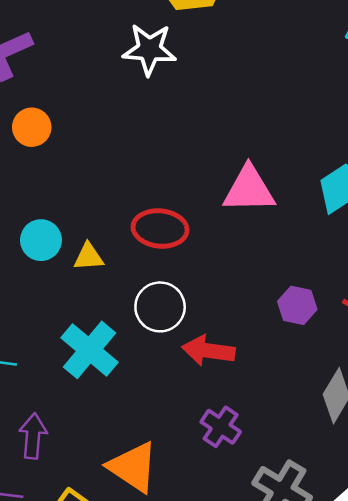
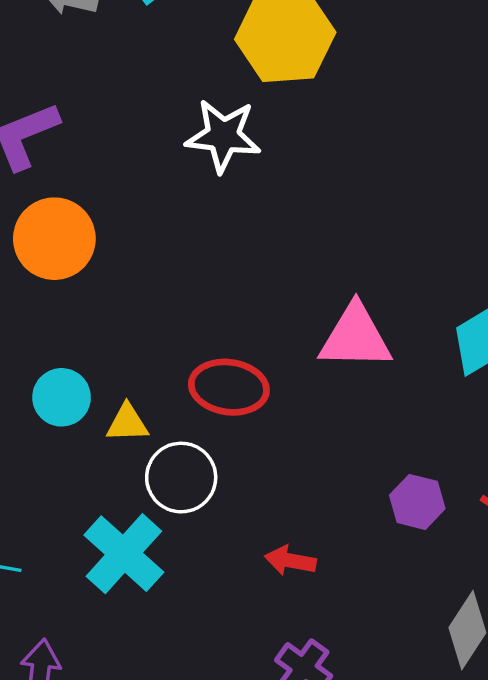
orange circle: (32, 127) -> (54, 239), size x1.5
white circle: (160, 307) -> (181, 478), moved
red arrow: (208, 351) -> (290, 561), size x0.7

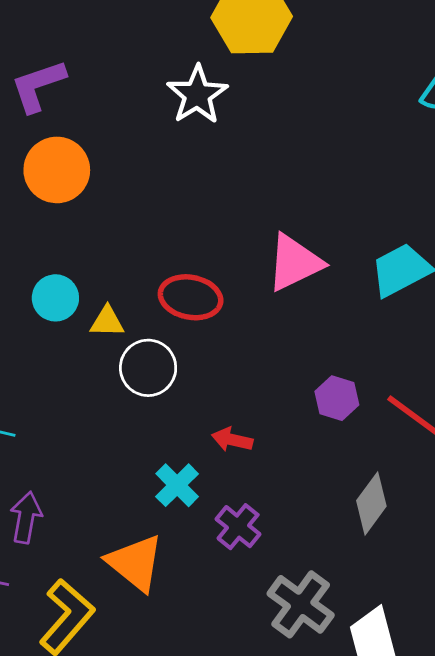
white star: (223, 136) -> (197, 95), turned 30
pink triangle: (355, 337) -> (295, 263), turned -30
cyan cross: (124, 554) -> (177, 485), moved, size x0.7

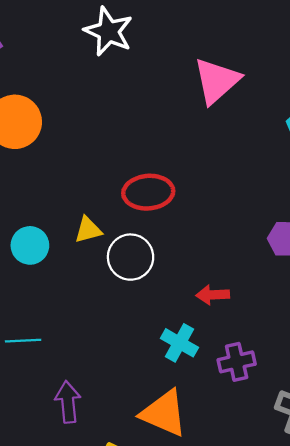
pink triangle: (295, 263) -> (217, 81), moved
cyan circle: (55, 298) -> (30, 245), moved
purple cross: (238, 527) -> (237, 362), turned -36

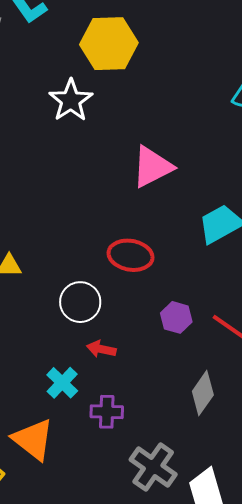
red ellipse: (148, 192) -> (131, 255), moved
white circle: (131, 257) -> (80, 302), moved

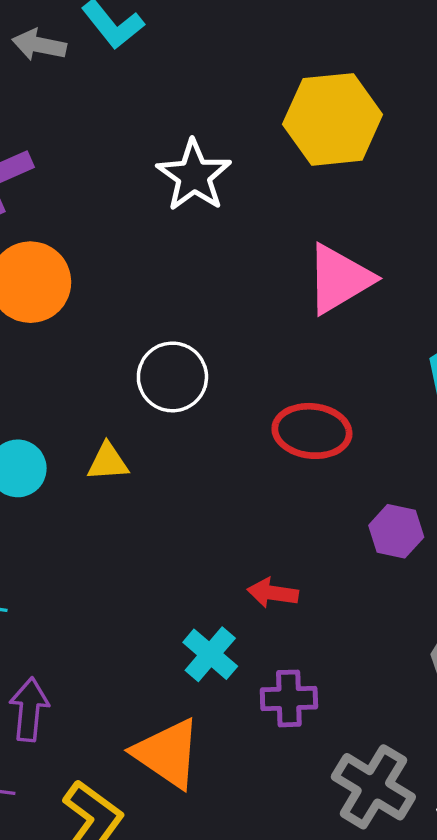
yellow hexagon: (109, 44) -> (333, 119), moved
white circle: (80, 302) -> (172, 377), moved

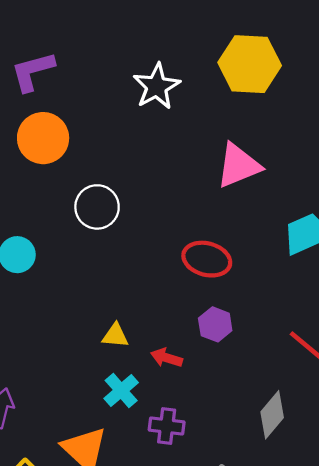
white circle: (172, 377) -> (97, 207), moved
yellow triangle: (108, 462) -> (115, 336), moved
purple hexagon: (396, 531) -> (215, 324), moved

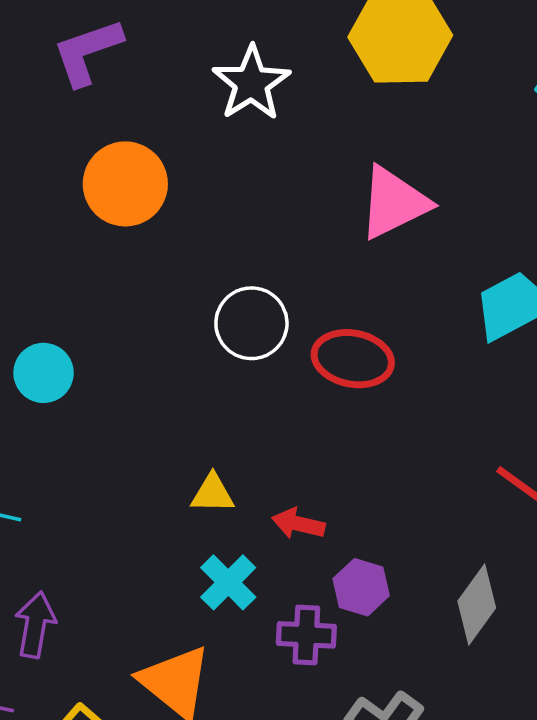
purple L-shape: (33, 71) -> (87, 52), moved
orange circle: (43, 138) -> (125, 184), moved
white circle: (97, 207) -> (251, 323), moved
purple hexagon: (215, 324) -> (361, 587), moved

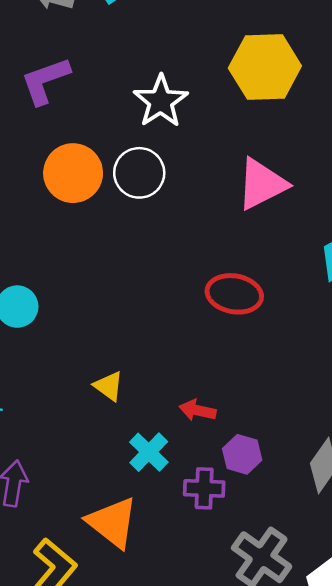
white circle: (251, 323) -> (139, 173), moved
yellow triangle: (213, 494) -> (109, 386), moved, turned 36

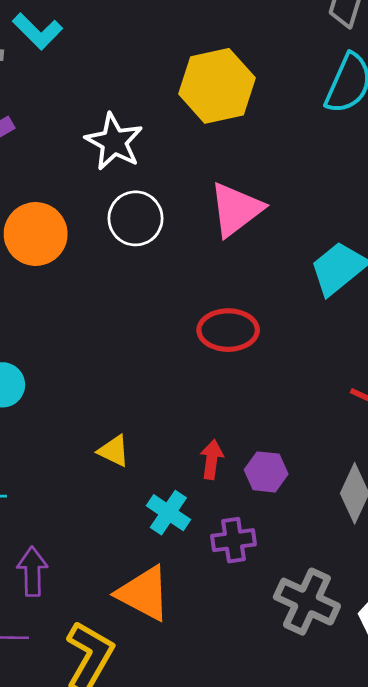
white circle: (139, 173) -> (136, 218), moved
red arrow: (198, 410) -> (212, 459), turned 96
purple hexagon: (242, 454) -> (266, 472), moved

